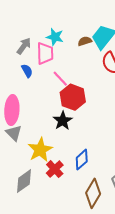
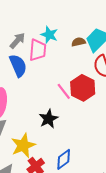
blue semicircle: (27, 71) -> (18, 66), size x1.6
pink line: (60, 79) -> (64, 91), moved
red hexagon: (73, 97) -> (83, 88), moved

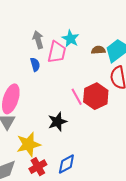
gray arrow: (17, 41) -> (38, 40), turned -66
blue semicircle: (18, 66) -> (35, 65), size x0.6

